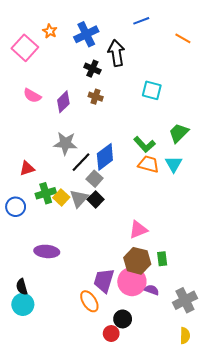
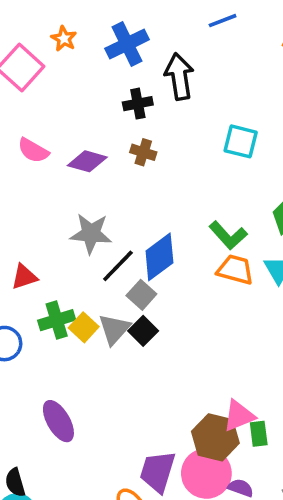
black cross: (92, 69) -> (138, 104), turned -35
purple diamond: (63, 102) -> (87, 161), turned 60
pink triangle: (138, 230) -> (239, 416), moved
purple ellipse: (47, 251) -> (58, 421), turned 55

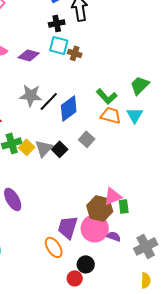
cyan square: (241, 141) -> (59, 45), moved
brown cross: (143, 152) -> (75, 53), moved
black line: (118, 266) -> (49, 101), moved
gray square: (141, 295) -> (87, 139), moved

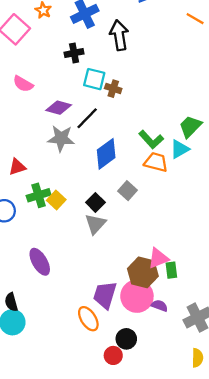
black cross: (57, 23) -> (74, 53), moved
purple diamond: (29, 55) -> (59, 108), moved
black line: (49, 101) -> (87, 118), moved
cyan triangle: (135, 115) -> (180, 149), moved, turned 30
gray triangle: (44, 148) -> (95, 224), moved

